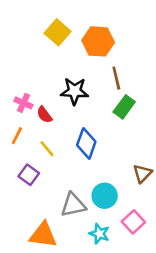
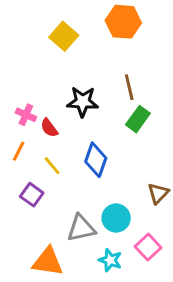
orange hexagon: (98, 41) -> (123, 22), moved

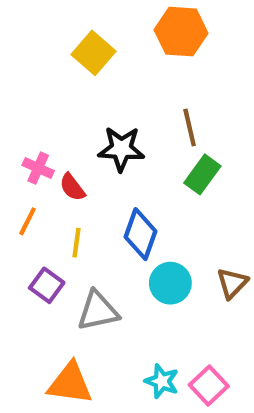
yellow line: (52, 166) -> (77, 243), turned 48
cyan circle: (116, 218) -> (170, 283), moved
gray triangle: (81, 228) -> (98, 311), moved
pink square: (148, 247) -> (209, 386), moved

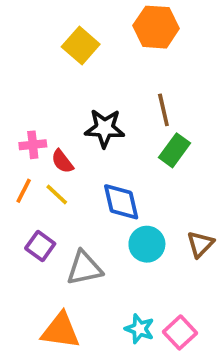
pink cross: (38, 168) -> (33, 145), turned -30
blue diamond: (140, 234) -> (121, 202), turned -33
yellow line: (77, 243) -> (57, 194), moved, turned -55

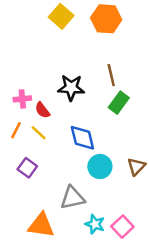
yellow square: (81, 45) -> (61, 16), moved
gray triangle: (84, 268) -> (72, 198), moved

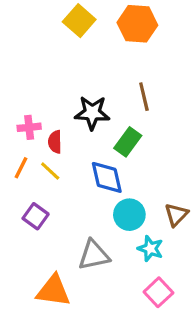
green rectangle: (119, 103) -> (128, 142), moved
red semicircle: (42, 110) -> (55, 142), turned 36
cyan star: (95, 224) -> (150, 249), moved

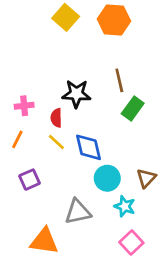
red semicircle: (55, 142) -> (56, 118), moved
green rectangle: (128, 142) -> (133, 108), moved
yellow line: (50, 171) -> (56, 142), moved
purple square: (36, 216) -> (29, 180), turned 30

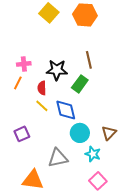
pink cross: (24, 106) -> (24, 64), moved
green rectangle: (133, 108) -> (80, 84), moved
orange line: (17, 139) -> (18, 83), moved

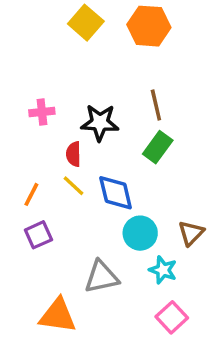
orange line: (18, 83) -> (31, 194), moved
green rectangle: (80, 84) -> (158, 147), moved

